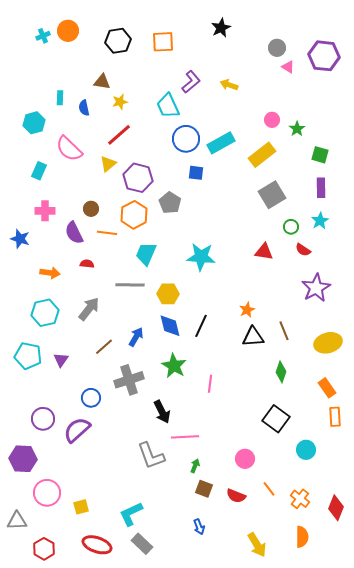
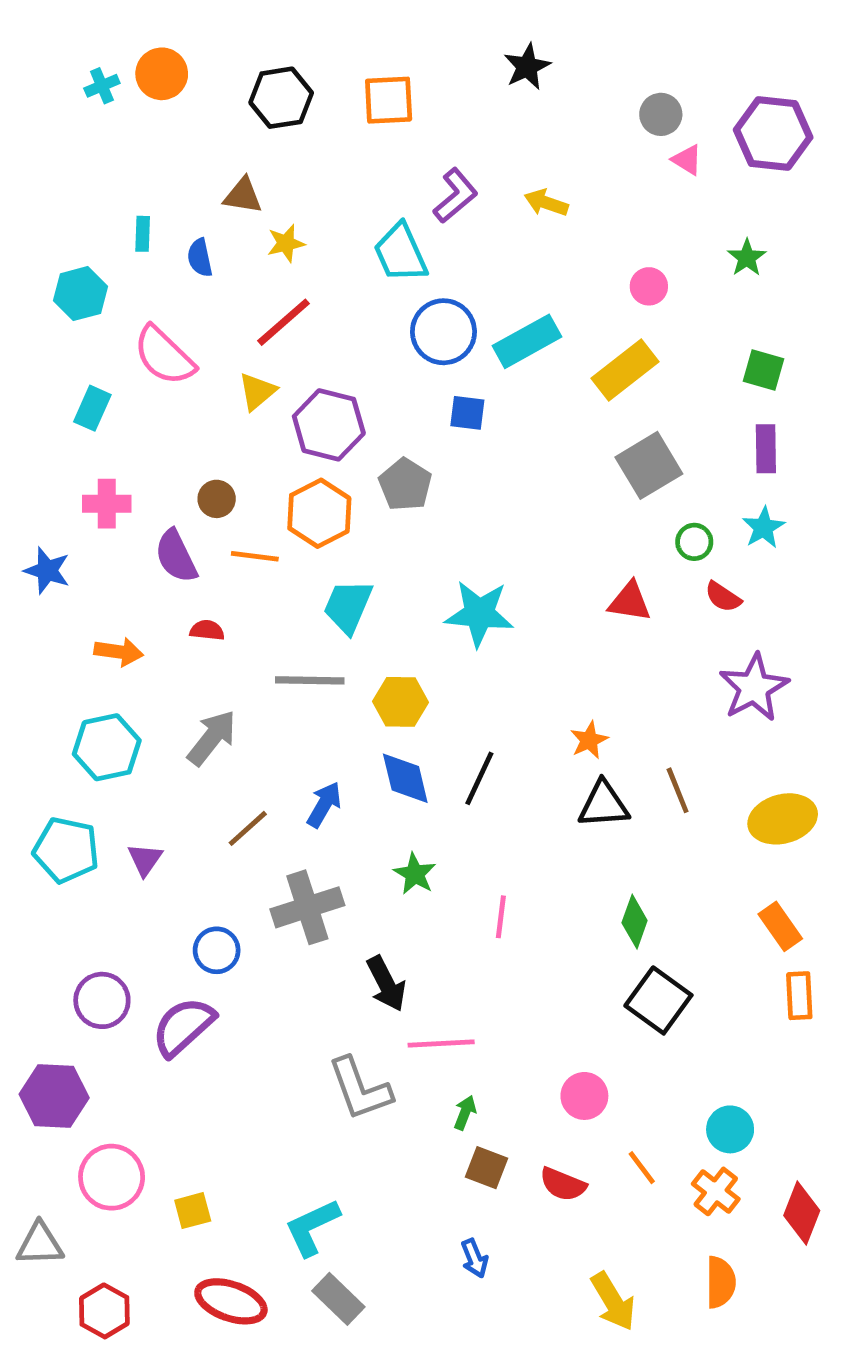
green star: (297, 129) -> (747, 258), moved
green star: (174, 366) -> (415, 874), size x0.7
green diamond: (281, 372) -> (635, 922), moved
cyan circle: (306, 450) -> (730, 1129), moved

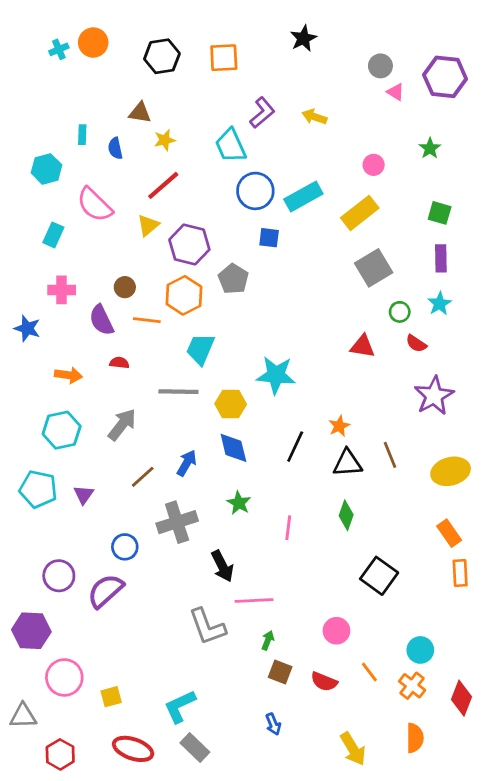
cyan star: (479, 614) -> (276, 375), moved
black line: (479, 778) -> (295, 447), moved
green diamond: (635, 922) -> (346, 515), moved

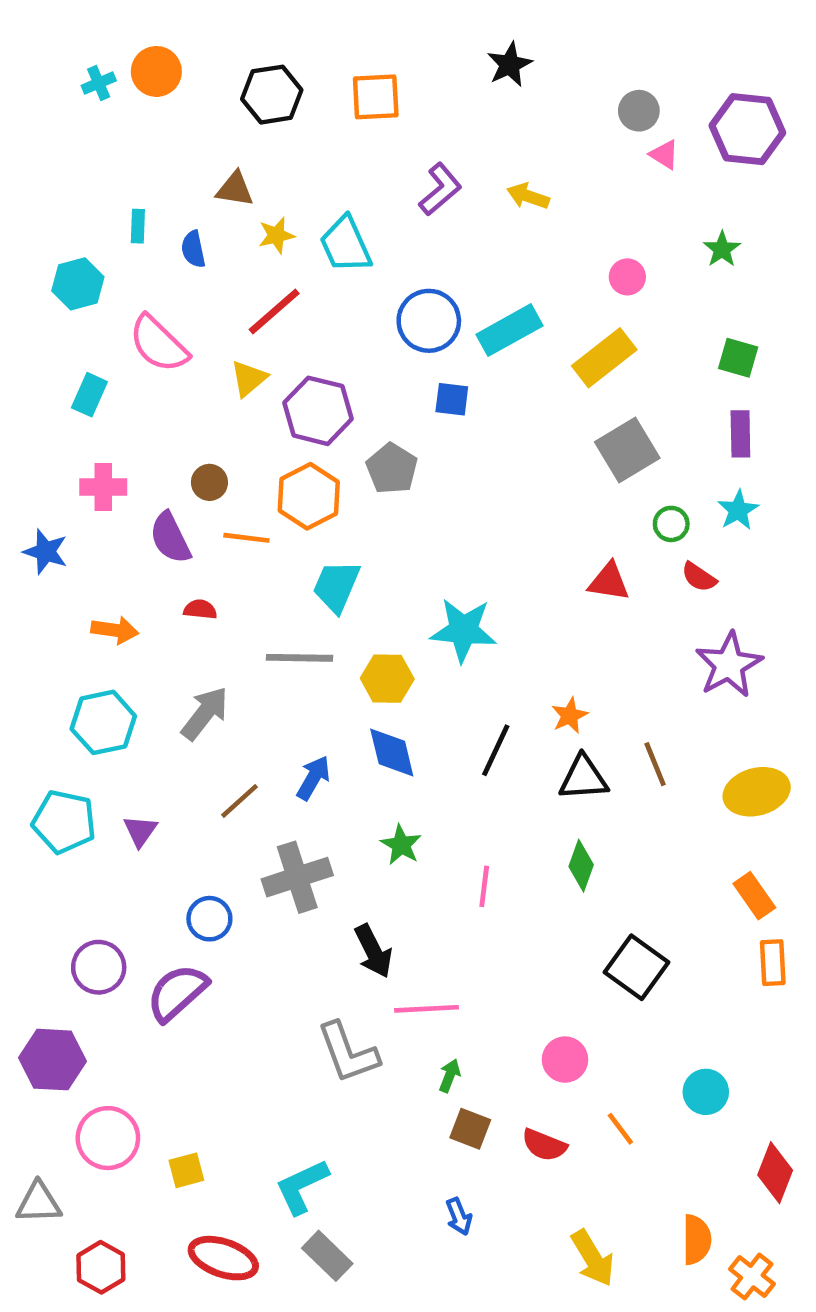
cyan trapezoid: (231, 146) -> (346, 245), moved
orange cross: (412, 686) -> (752, 1277), moved

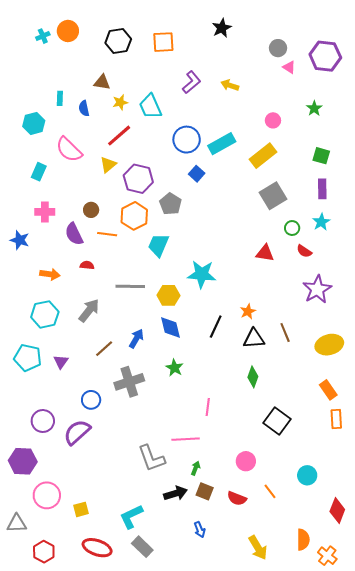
blue square: (452, 399) -> (197, 174), turned 35
cyan trapezoid: (336, 586) -> (158, 245), moved
pink line: (484, 886) -> (208, 407), moved
black arrow: (373, 951) -> (175, 493), moved, turned -80

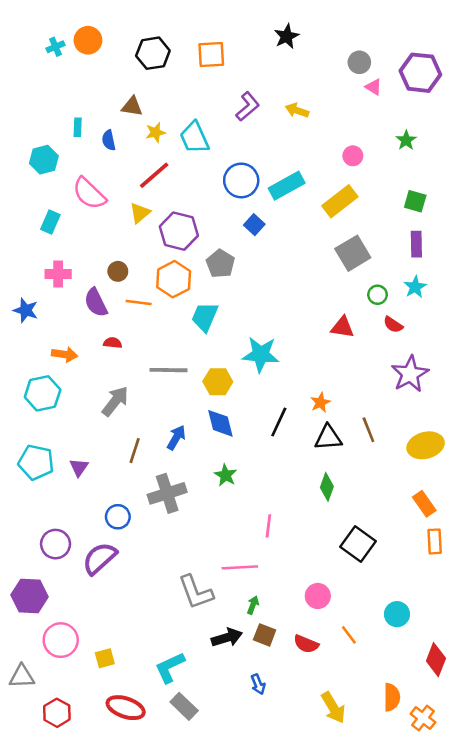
cyan hexagon: (45, 314) -> (43, 393), moved
brown line: (104, 349) -> (135, 451), turned -30

